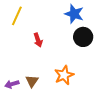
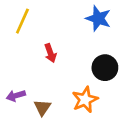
black circle: (83, 37) -> (105, 68), moved
purple arrow: (12, 84) -> (16, 96), moved

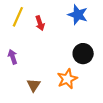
red arrow: (50, 53) -> (40, 23), moved
purple arrow: (16, 96) -> (13, 57), moved, turned 88

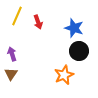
blue star: (78, 15) -> (74, 28), moved
brown triangle: (34, 85) -> (11, 74), moved

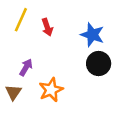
purple arrow: (12, 54) -> (26, 67), moved, turned 48
orange star: (64, 75) -> (51, 90), moved

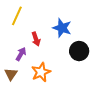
red arrow: (47, 27) -> (36, 39), moved
blue star: (92, 35) -> (62, 28), moved

